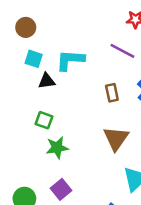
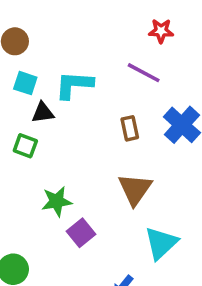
green square: (44, 120) -> (25, 146), moved
purple square: (61, 189) -> (81, 233), moved

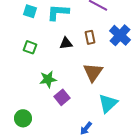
black triangle: (43, 113) -> (66, 43), moved

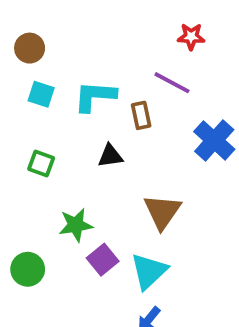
brown rectangle: (90, 37) -> (141, 115), moved
cyan triangle: (108, 103) -> (149, 271), moved
green circle: (23, 118) -> (28, 269), moved

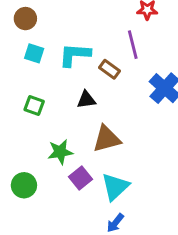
purple line: (172, 83) -> (133, 45), turned 48
brown rectangle: (141, 115) -> (109, 69), turned -42
brown triangle: (162, 212) -> (107, 139), moved, turned 40

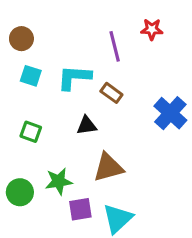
purple line: (133, 45) -> (115, 46), moved
purple square: (81, 178) -> (80, 209), turned 30
green circle: (24, 185) -> (20, 192), moved

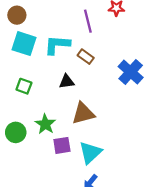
cyan square: (31, 76) -> (24, 44), size x1.5
green star: (59, 181) -> (45, 124), turned -30

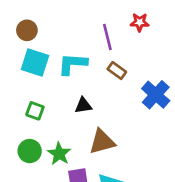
brown rectangle: (86, 57) -> (117, 71), moved
green circle: (16, 132) -> (30, 151), moved

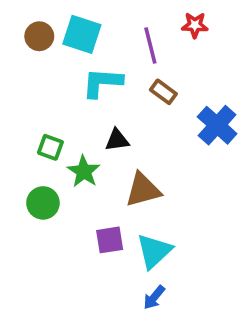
cyan square: (35, 62) -> (82, 34), moved
green star: (59, 154) -> (84, 171), moved

